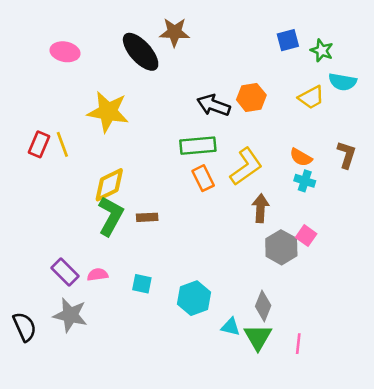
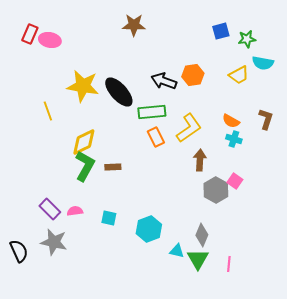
green star: (322, 51) -> (247, 39), turned -30
black ellipse: (141, 52) -> (119, 92), moved
red rectangle: (39, 144) -> (30, 34), moved

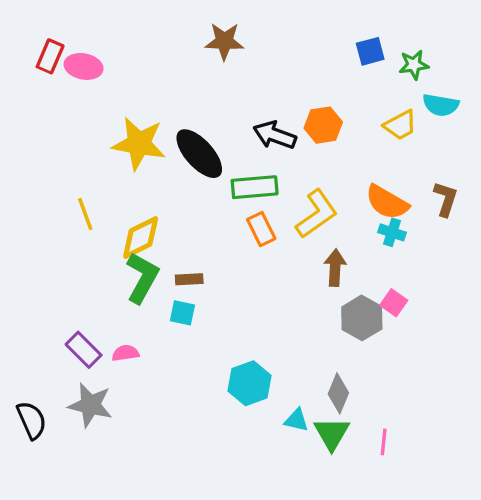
yellow line: (48, 111) -> (85, 214), moved
orange semicircle: (231, 121) -> (387, 202), size x1.5
cyan square: (109, 218) -> (182, 313), moved

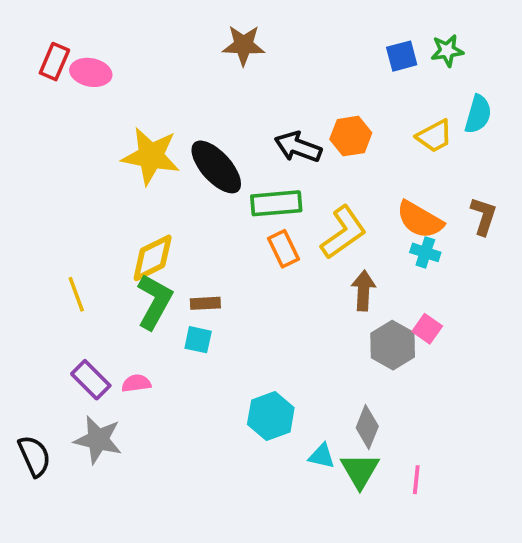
green star: (414, 65) -> (447, 51), moved
cyan semicircle: (441, 105) -> (478, 114), turned -84
yellow line: (85, 214) -> (76, 294), moved

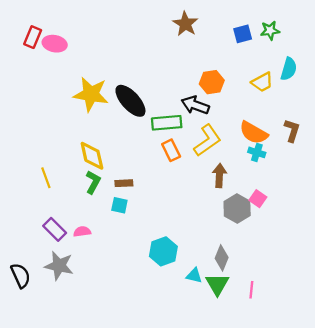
brown star: (244, 45) -> (185, 24), moved, turned 30
black arrow: (298, 147) -> (195, 105), moved
yellow diamond: (153, 258) -> (92, 156), turned -76
green L-shape: (154, 301) -> (93, 182), size x0.7

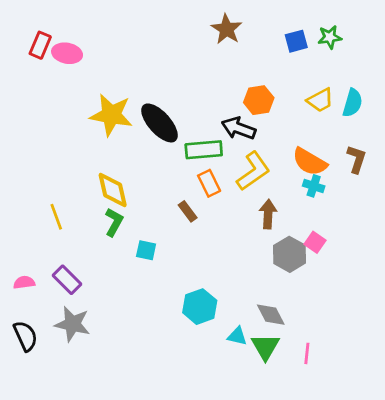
cyan semicircle: (289, 69) -> (353, 103), moved
brown rectangle: (124, 183) -> (188, 211), moved, turned 56
pink semicircle: (82, 232) -> (24, 282), moved
gray diamond: (222, 258) -> (271, 315), turned -50

